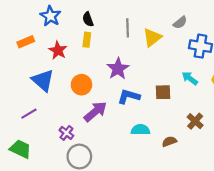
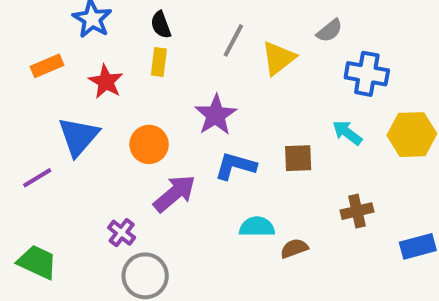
gray line: (128, 28) -> (233, 40), turned 30
blue triangle: (43, 80) -> (78, 137), turned 30
purple line: (29, 114) -> (37, 178), moved
brown cross: (195, 121) -> (357, 211), turned 35
brown semicircle: (169, 142) -> (294, 248), moved

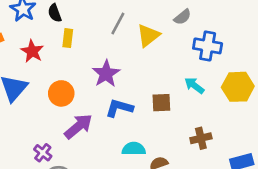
black semicircle: (161, 25) -> (55, 13), moved

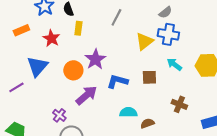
yellow triangle: (148, 35) -> (144, 41), moved
blue cross: (208, 46) -> (168, 34), moved
purple star: (106, 74) -> (95, 59), moved
brown cross: (201, 138) -> (179, 104), turned 35

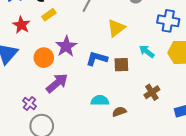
yellow rectangle: (78, 28) -> (49, 15), turned 48
blue cross: (168, 34) -> (168, 21), moved
blue L-shape: (117, 81) -> (97, 59), moved
brown cross: (179, 104) -> (152, 92), turned 35

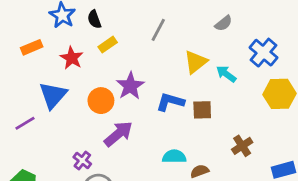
blue cross: (168, 21) -> (263, 53), turned 30
cyan arrow: (147, 51) -> (226, 74), moved

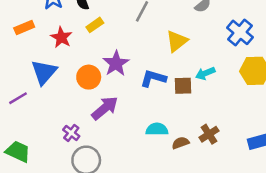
cyan arrow: (226, 74) -> (205, 73), moved, turned -60
brown cross: (242, 146) -> (209, 134), moved

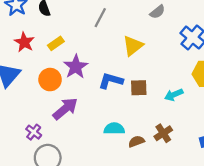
yellow rectangle: (95, 25) -> (56, 43), moved
cyan arrow: (205, 73) -> (174, 95), moved

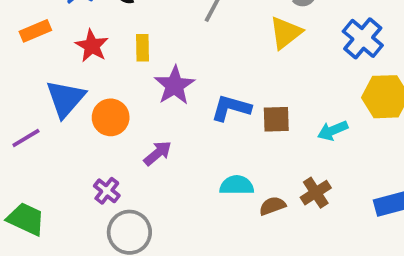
yellow rectangle: (56, 43) -> (143, 48), turned -56
yellow triangle: (133, 46) -> (286, 33), moved
orange circle: (50, 80) -> (111, 117), moved
purple arrow: (65, 109) -> (158, 153), size x0.7

